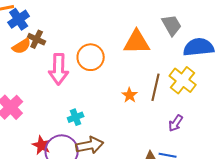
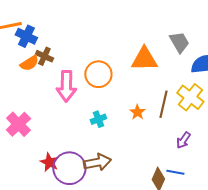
blue cross: (19, 19) -> (26, 36), turned -30
cyan cross: (76, 117) -> (98, 119), moved

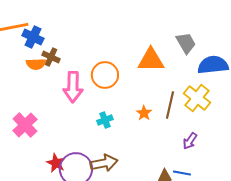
orange semicircle: (29, 63) -> (36, 64), turned 30

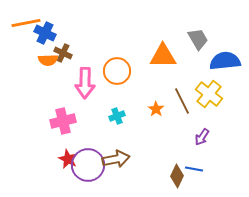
brown line: (170, 105) -> (182, 101), turned -40
pink cross: (25, 125) -> (63, 121), moved, turned 30

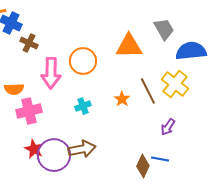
orange semicircle: (48, 60) -> (14, 89), moved

